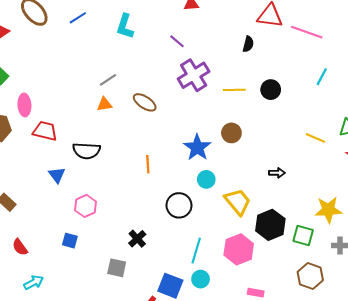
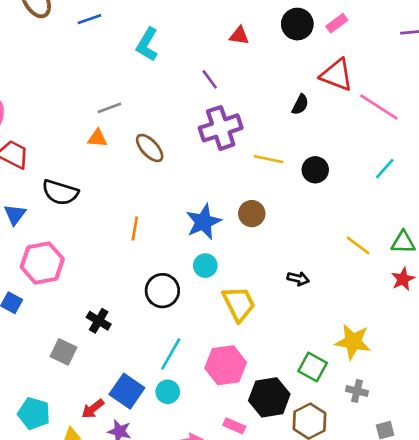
pink hexagon: (85, 206) -> (42, 263), size x1.4
black hexagon: (270, 225) -> (269, 397), moved
black cross: (137, 239) -> (99, 321), turned -30

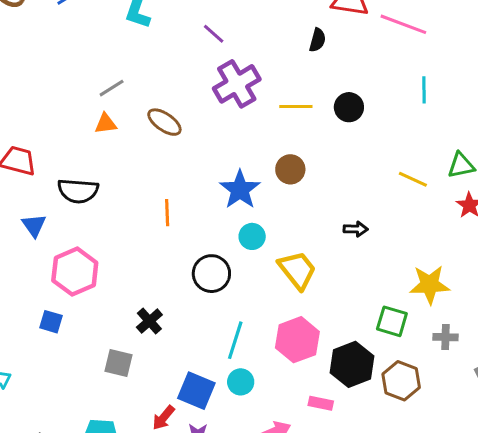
cyan line: (385, 169) -> (424, 90), turned -30
black cross: (99, 321) -> (149, 321), turned 30

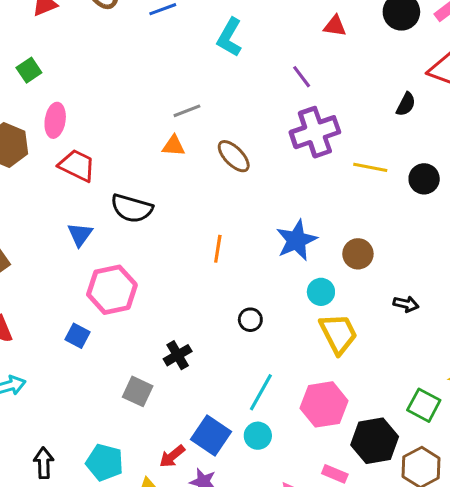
brown circle: (290, 169) -> (358, 254), moved
cyan circle: (252, 236) -> (321, 292), moved
black circle: (211, 274) -> (250, 320), size x0.6

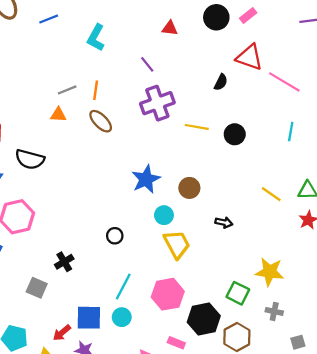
orange line: (218, 249) -> (96, 90), moved
blue square: (211, 436) -> (89, 318), turned -32

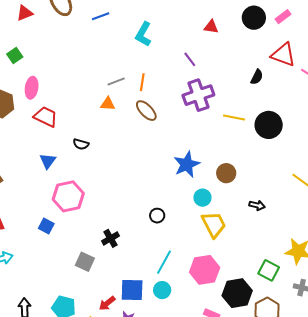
black circle: (235, 134) -> (269, 125), size x1.4
black semicircle: (30, 159) -> (81, 144), size x0.6

